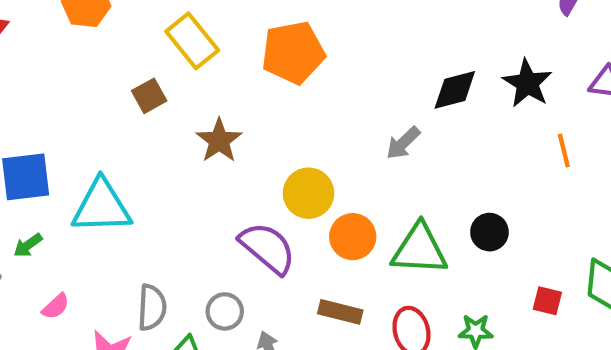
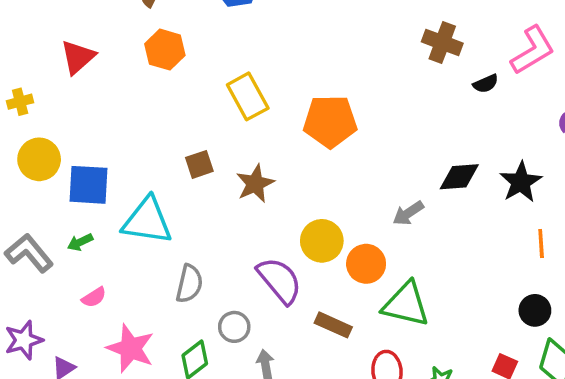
brown square: (149, 96) -> (199, 164), moved
black circle: (489, 232) -> (535, 310), moved
orange circle: (353, 237) -> (366, 264), moved
gray semicircle: (152, 307) -> (189, 284), moved
brown rectangle: (340, 312) -> (333, 325), moved

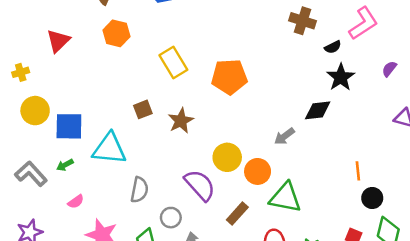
black star: (521, 182) -> (341, 77), moved
orange line: (541, 244) -> (358, 171), moved
brown rectangle: (333, 325) -> (237, 213), turned -70

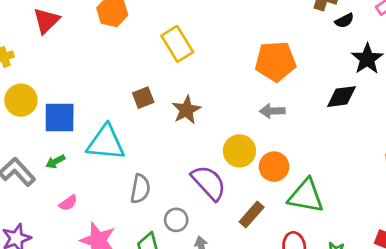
black semicircle: (333, 47) -> (344, 21), moved
orange pentagon: (229, 77) -> (275, 61), moved
gray arrow: (284, 136) -> (272, 111), moved, turned 35

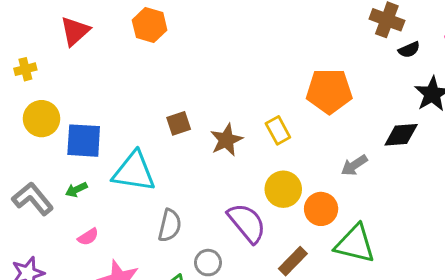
yellow rectangle: (177, 44) -> (278, 130), moved, size x0.7
gray arrow: (272, 111) -> (354, 165), moved, turned -35

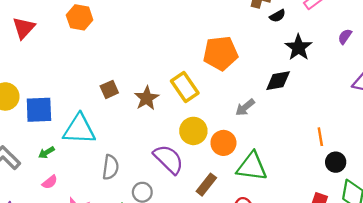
yellow rectangle: (278, 130) -> (185, 87), size x1.4
green arrow: (76, 190) -> (46, 153), moved

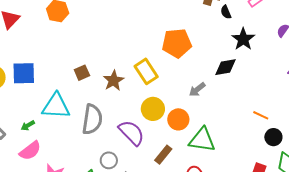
black semicircle: (278, 16) -> (226, 12), turned 96
blue square: (39, 110) -> (24, 73), moved
orange line: (320, 137) -> (261, 115), turned -56
gray semicircle: (110, 167) -> (92, 119), moved, size x1.4
pink semicircle: (50, 182) -> (30, 151), size x1.6

